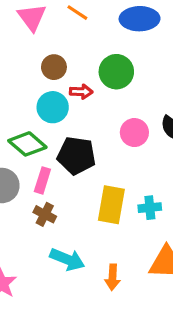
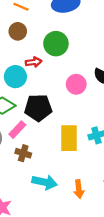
brown circle: (54, 67) -> (18, 31), moved
pink rectangle: (42, 180) -> (17, 130), turned 36

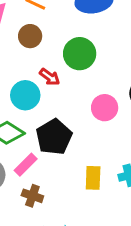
red arrow: (34, 62) -> (50, 77), turned 42
black pentagon: (38, 108) -> (54, 137), turned -30
yellow rectangle: (69, 138) -> (93, 178), size x0.7

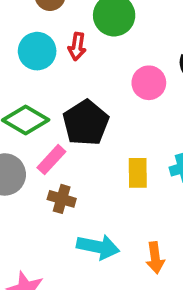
red arrow: (50, 77) -> (77, 47), turned 65
cyan circle: (25, 95) -> (37, 51), moved

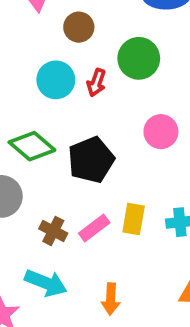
pink rectangle: (51, 160) -> (94, 228), moved
cyan arrow: (98, 247) -> (46, 283), moved
orange arrow: (155, 258) -> (111, 299), moved

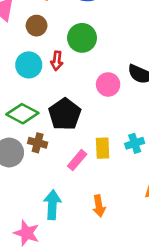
brown cross: (53, 231) -> (38, 143), moved
cyan arrow: (46, 283) -> (52, 205), turned -96

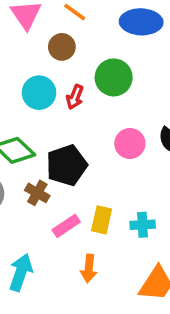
brown cross: (38, 143) -> (37, 193), moved
orange arrow: (99, 206) -> (89, 268), moved

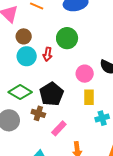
brown circle: (62, 47) -> (24, 36), moved
yellow rectangle: (102, 220) -> (89, 97), moved

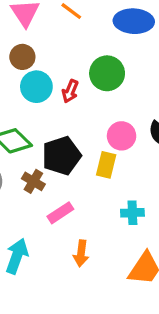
brown circle: (24, 36) -> (22, 57), moved
yellow rectangle: (89, 97) -> (106, 165), moved

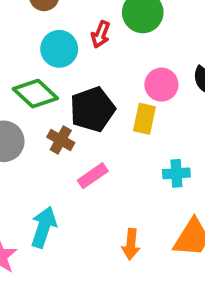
cyan circle: (36, 87) -> (59, 49), moved
orange arrow: (81, 253) -> (131, 244), moved

